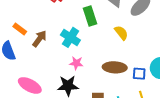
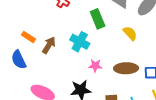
pink star: (76, 63) -> (95, 66), moved

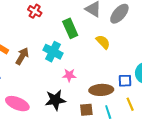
brown ellipse: (126, 68) -> (101, 90), moved

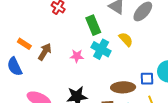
cyan cross: (53, 52) -> (101, 49), moved
pink star: (69, 75) -> (77, 56), moved

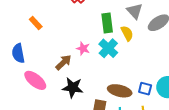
yellow semicircle: (126, 39) -> (127, 33), moved
brown arrow: (45, 52) -> (63, 62), moved
blue semicircle: (15, 67) -> (18, 53), moved

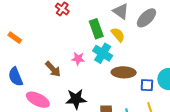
orange rectangle: (36, 23) -> (15, 38), moved
brown arrow: (63, 62) -> (53, 69), moved, turned 102
brown ellipse: (120, 91) -> (124, 72), moved

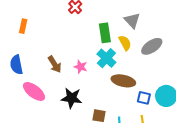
gray ellipse: (146, 18) -> (152, 46), moved
orange rectangle: (15, 38) -> (23, 26), turned 56
pink star: (78, 59) -> (81, 67), moved

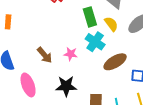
brown ellipse: (123, 81) -> (115, 62), turned -35
pink ellipse: (34, 91) -> (28, 85), turned 40

